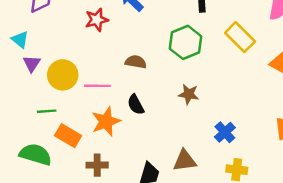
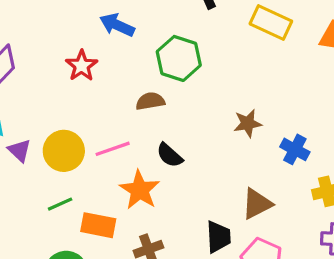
green hexagon: (185, 42) -> (179, 58), moved
brown star: (189, 94) -> (248, 123), moved

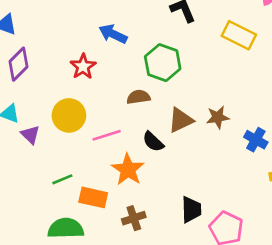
yellow circle: (64, 151) -> (69, 115), moved
brown triangle: (257, 204) -> (181, 120), moved

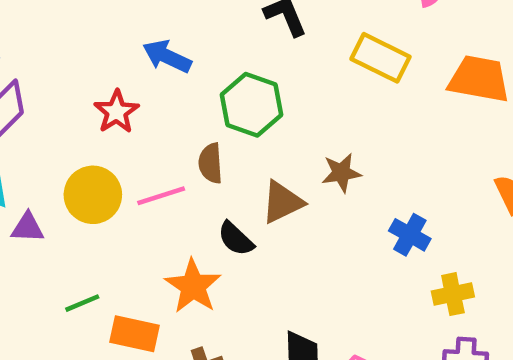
brown semicircle: (138, 97) -> (211, 163), turned -85
brown star: (218, 117) -> (341, 173), moved
purple triangle: (30, 135) -> (28, 228), turned -42
pink line: (107, 135) -> (161, 196), moved

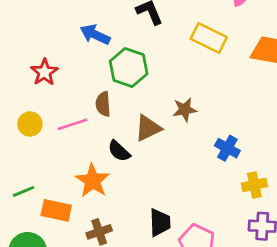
blue arrow: (167, 56) -> (95, 35), moved
yellow circle: (93, 195) -> (30, 124), size x0.7

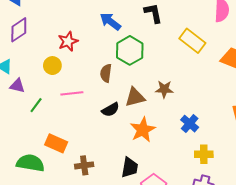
yellow circle: (30, 124) -> (52, 66), moved
pink line: (72, 124) -> (72, 93), moved
black semicircle: (119, 151) -> (110, 110), turned -84
orange star: (93, 181) -> (143, 130), moved
green line: (24, 191) -> (36, 105), moved, turned -42

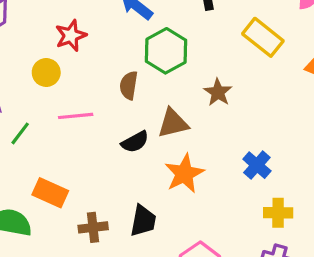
brown star: (164, 89) -> (218, 92), moved, turned 30
black trapezoid: (130, 167) -> (143, 221), moved

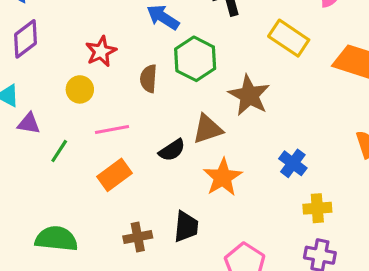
brown semicircle: (129, 85) -> (149, 79), moved
brown star: (218, 92) -> (249, 95), size x1.5
orange rectangle: (50, 193) -> (115, 175), moved, turned -56

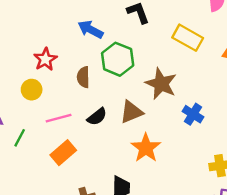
black semicircle: (172, 150) -> (97, 117), moved
blue cross: (293, 163) -> (193, 114), moved

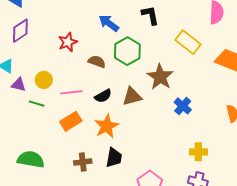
brown semicircle: (83, 77) -> (97, 62), turned 102
yellow circle: (32, 90) -> (44, 80), moved
green line: (20, 138) -> (37, 104), turned 70
orange star: (146, 148) -> (107, 126), moved

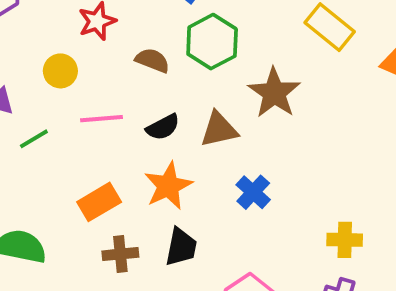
yellow circle: (44, 80) -> (60, 71), moved
green line: (37, 104) -> (34, 139), turned -49
blue cross: (183, 106) -> (253, 192), moved
orange rectangle: (71, 121) -> (99, 202), moved

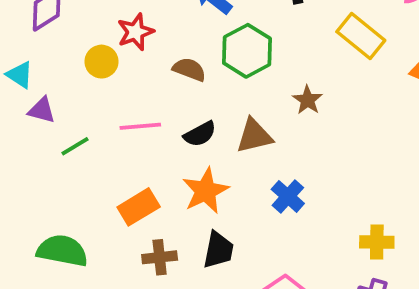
yellow circle: (60, 71) -> (101, 62), moved
brown star: (274, 93) -> (308, 100), size x0.6

